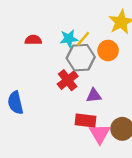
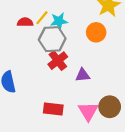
yellow line: (83, 39) -> (42, 18), moved
gray hexagon: (81, 58) -> (52, 39), moved
red rectangle: (85, 121) -> (53, 109), moved

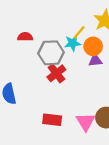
yellow line: (42, 18) -> (79, 32), moved
cyan star: (59, 21) -> (73, 43), moved
purple triangle: (83, 75) -> (95, 60), moved

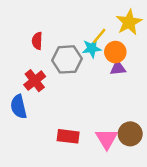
red semicircle: (25, 37) -> (37, 41), turned -88
red cross: (56, 73) -> (35, 81), moved

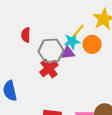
purple triangle: (118, 68) -> (68, 53), moved
red cross: (35, 81) -> (49, 69), moved

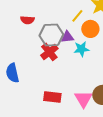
red semicircle: (26, 35) -> (27, 20), turned -88
cyan star: (72, 41) -> (81, 49), moved

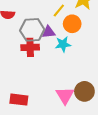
red cross: (49, 52) -> (30, 47), turned 36
red rectangle: (52, 97) -> (19, 100), moved

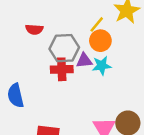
orange circle: (72, 24) -> (100, 41), moved
purple triangle: (49, 32) -> (84, 61), moved

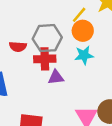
red semicircle: (34, 29) -> (18, 47), moved
purple triangle: (84, 61) -> (56, 77), moved

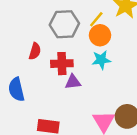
gray hexagon: (47, 38) -> (64, 24), moved
red semicircle: (18, 47) -> (35, 51), turned -77

